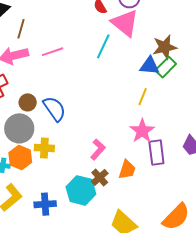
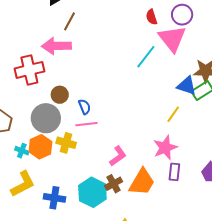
pink line: (53, 52) -> (86, 124), moved
blue semicircle: (54, 109) -> (84, 107), size x0.6
purple rectangle: (156, 152) -> (174, 172), size x0.7
orange trapezoid: (127, 170) -> (142, 182), size x1.4

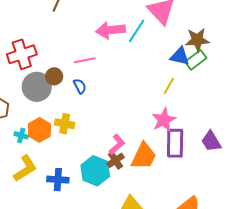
pink arrow: (56, 46) -> (111, 30), moved
gray circle: (46, 118) -> (37, 87), moved
pink line: (86, 124) -> (85, 60), moved
pink L-shape: (118, 156) -> (117, 144), moved
purple rectangle: (174, 172) -> (175, 143), size x1.6

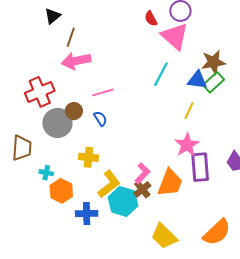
pink arrow: (111, 30) -> (76, 61), moved
cyan line: (137, 31) -> (161, 74), moved
orange hexagon: (39, 130) -> (61, 191), moved
yellow L-shape: (25, 169) -> (109, 184), moved

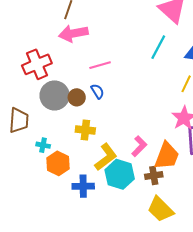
brown circle: (74, 111) -> (77, 97), moved
brown cross: (142, 189) -> (154, 176), moved, turned 30

